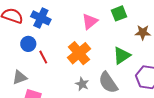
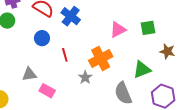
blue circle: (28, 44) -> (42, 38), moved
gray triangle: (20, 77) -> (29, 74), moved
gray star: (82, 84) -> (85, 77), moved

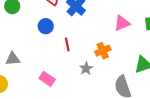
orange cross: (101, 58) -> (103, 51), size x0.7
gray triangle: (29, 74) -> (13, 59), moved

